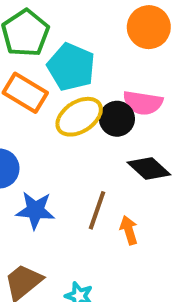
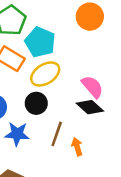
pink semicircle: (143, 103) -> (92, 87), moved, turned -140
black circle: (117, 119) -> (36, 103), moved

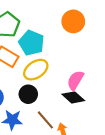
pink semicircle: (92, 87) -> (75, 80), turned -108
brown line: (57, 134) -> (45, 120), turned -60

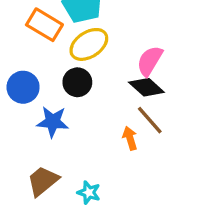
brown line: (45, 120) -> (150, 120), moved

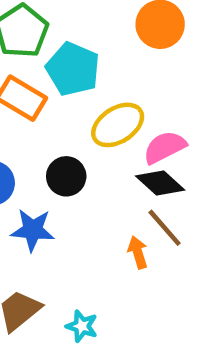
yellow ellipse: (89, 44) -> (118, 125), moved
pink semicircle: (150, 61) -> (165, 147), turned 32

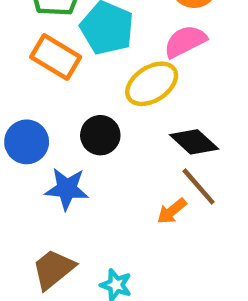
pink semicircle: (165, 147) -> (185, 41), moved
orange arrow: (138, 252) -> (172, 211), turned -112

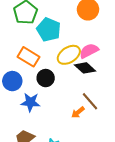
pink semicircle: (185, 41) -> (89, 51), moved
orange rectangle: (56, 57) -> (28, 57), moved
black diamond: (194, 142) -> (85, 68), moved

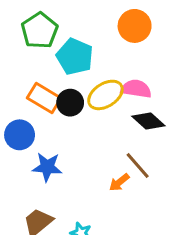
pink semicircle: (89, 51) -> (136, 89), turned 36
black diamond: (85, 68) -> (148, 121), moved
black circle: (46, 78) -> (70, 103), moved

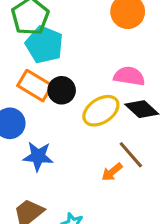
cyan pentagon: (75, 57) -> (44, 45), moved
yellow ellipse: (105, 95) -> (101, 111), moved

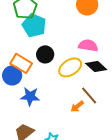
orange rectangle: (35, 86) -> (21, 63), moved

